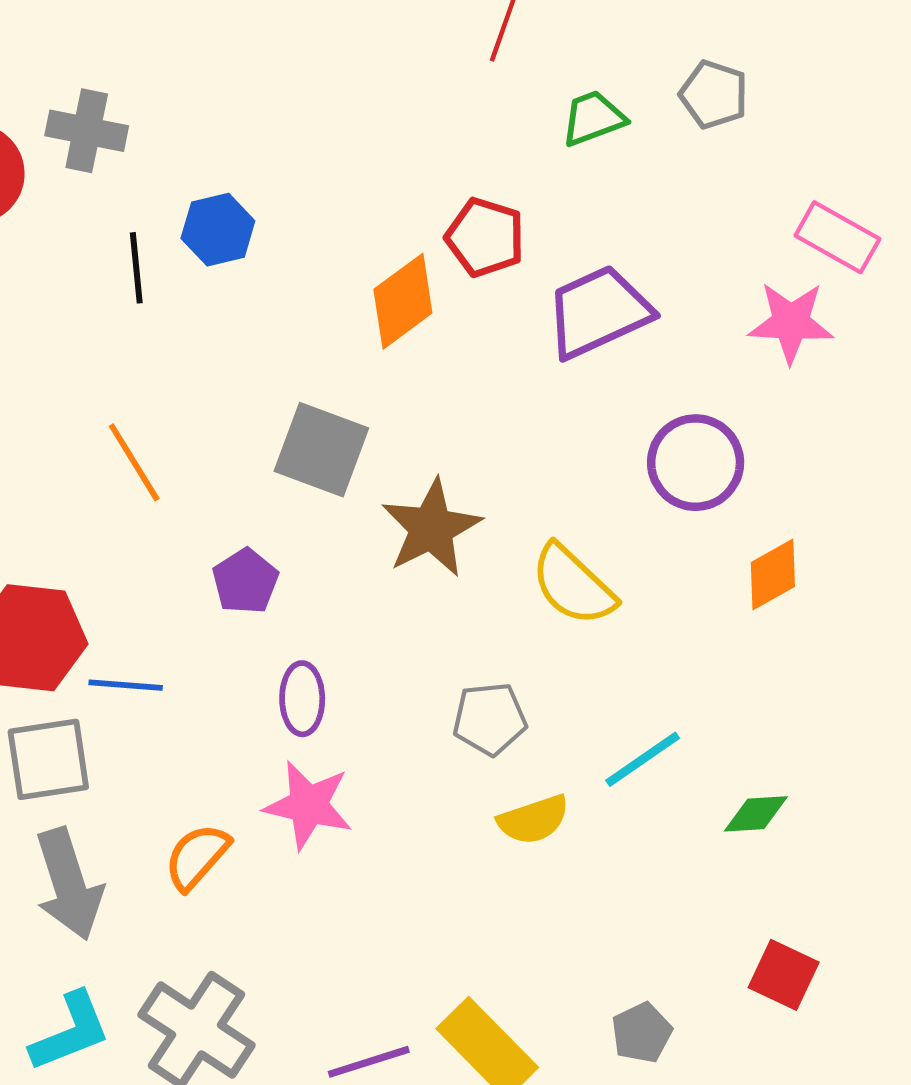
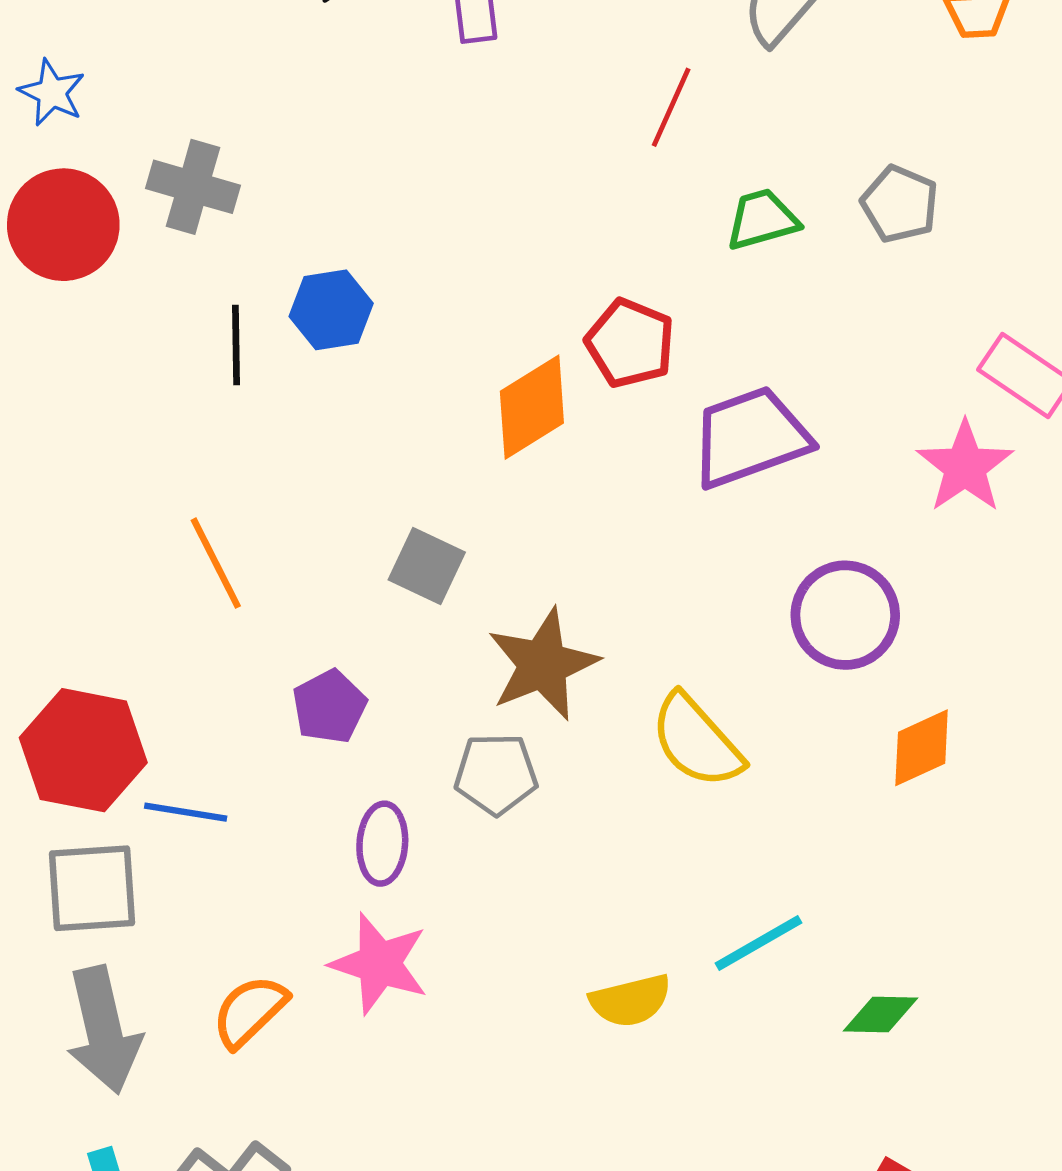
pink star: (791, 322) -> (965, 467), turned 30
gray square: (321, 450) -> (427, 566), size x0.7
gray pentagon: (490, 719) -> (496, 774), moved

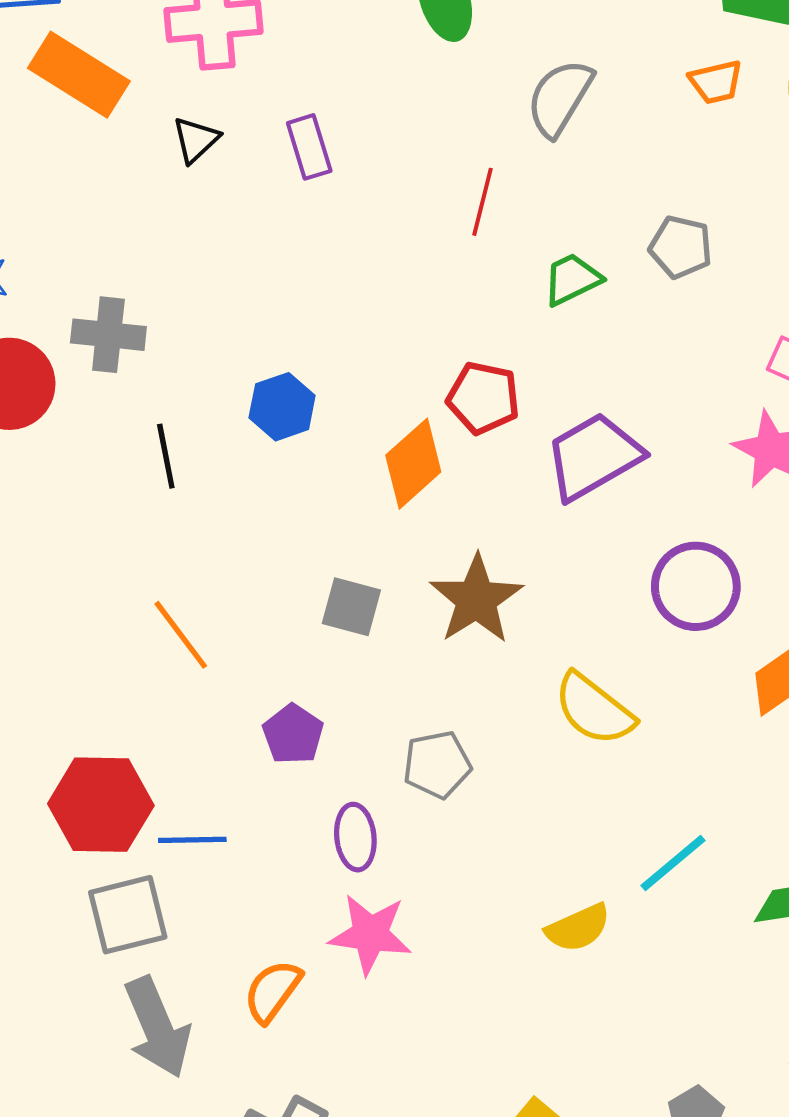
blue hexagon: (331, 310) -> (282, 407), moved
brown star: (543, 664) -> (476, 599), moved

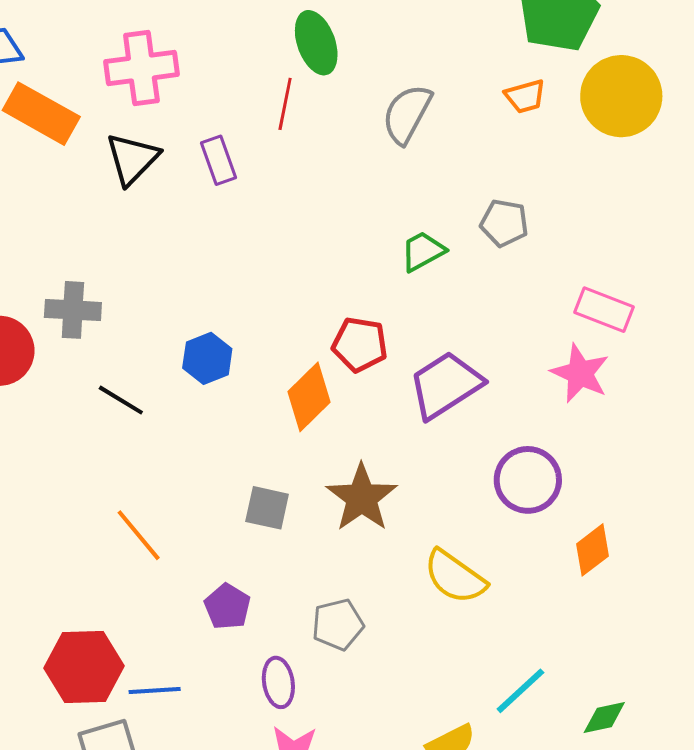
black triangle: (196, 140) -> (132, 159), size x1.5
red line: (482, 202) -> (285, 104), moved
black line: (166, 456) -> (121, 400), turned -45

